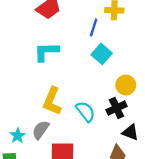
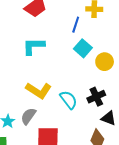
yellow circle: (126, 85) -> (105, 62), moved
yellow L-shape: (52, 101) -> (39, 90), turned -80

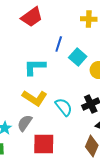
blue line: (76, 25) -> (59, 44), moved
cyan L-shape: (34, 46) -> (35, 67), moved

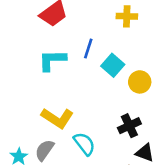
cyan L-shape: (35, 67) -> (52, 60), moved
cyan semicircle: (64, 107) -> (84, 144), moved

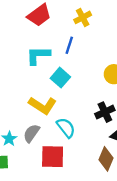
yellow cross: (127, 16) -> (83, 17), moved, turned -30
cyan square: (113, 65) -> (60, 78), moved

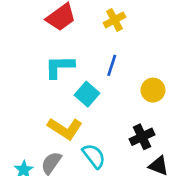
blue line: (69, 45) -> (112, 65), moved

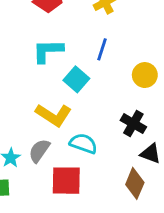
black cross: (142, 137) -> (133, 124), turned -35
cyan semicircle: (94, 156) -> (83, 144), turned -32

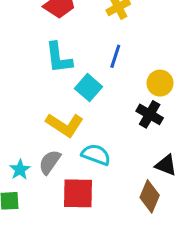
cyan L-shape: (48, 51) -> (59, 58), turned -96
black cross: (133, 124) -> (150, 114), moved

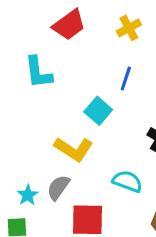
cyan L-shape: (59, 58) -> (38, 72), moved
cyan semicircle: (96, 155) -> (127, 181), moved

